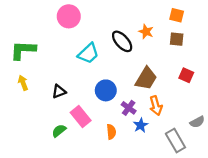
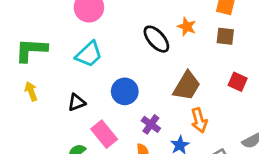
cyan trapezoid: (88, 53) -> (89, 54), moved
blue circle: (106, 90) -> (125, 91), moved
purple cross: (129, 108) -> (151, 124), moved

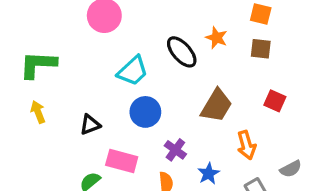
cyan trapezoid: (89, 54) -> (133, 71), moved
orange arrow: (199, 120) -> (246, 145), moved
pink rectangle: (104, 134) -> (122, 161), turned -36

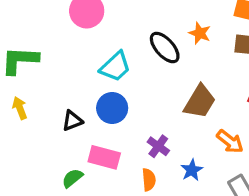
blue circle: (145, 112) -> (112, 108), moved
orange arrow: (246, 145) -> (230, 141), turned -36

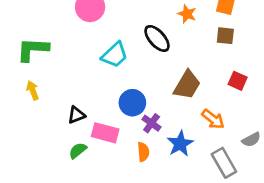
orange star: (200, 33) -> (187, 14), moved
blue circle: (112, 108) -> (132, 103), moved
black triangle: (72, 121) -> (76, 115), moved
blue star: (192, 170) -> (180, 144), size x1.4

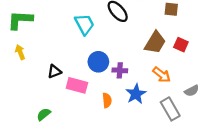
cyan trapezoid: (115, 55) -> (84, 24), turned -75
brown trapezoid: (187, 85) -> (155, 42), moved
purple cross: (152, 123) -> (120, 70), moved, turned -32
green semicircle: (78, 151) -> (44, 114), moved

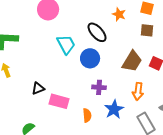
blue circle: (98, 62) -> (90, 58), moved
orange arrow: (162, 75) -> (138, 91), turned 60

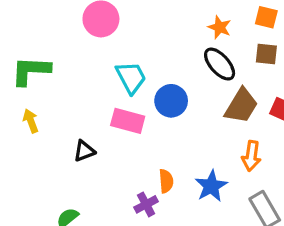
black ellipse: (97, 32) -> (220, 64), moved
purple cross: (99, 87) -> (146, 204), moved, turned -32
pink rectangle: (59, 101) -> (128, 121), moved
orange semicircle: (87, 115) -> (166, 181), moved

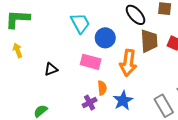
brown trapezoid: (241, 106) -> (149, 41), turned -35
pink rectangle: (128, 121) -> (91, 62), moved
orange arrow: (251, 156) -> (128, 63), moved, size x1.4
blue star: (211, 186) -> (123, 100), moved

